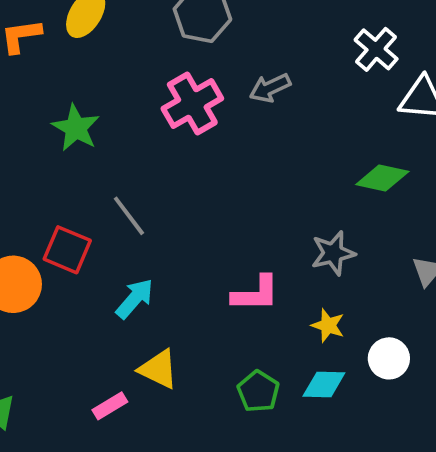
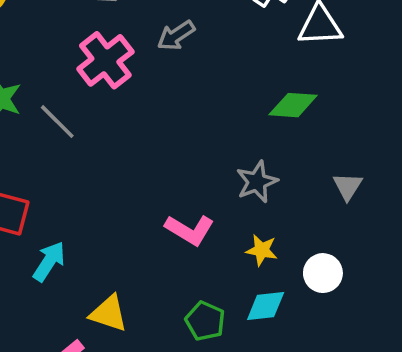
gray line: (129, 216) -> (57, 122), moved
pink L-shape: (256, 294) -> (190, 230), turned 39
cyan arrow: (135, 299) -> (49, 261), moved

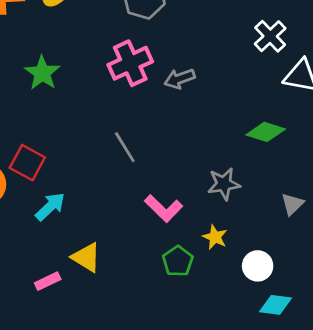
gray arrow: (176, 35) -> (180, 79), moved
gray line: (57, 122) -> (125, 147), moved
cyan diamond: (266, 306) -> (276, 305), moved
green pentagon: (205, 321) -> (178, 261), moved

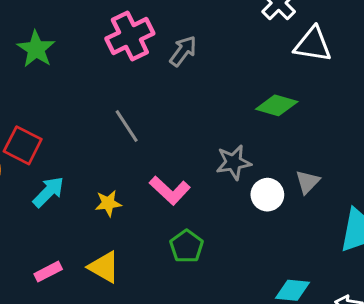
gray arrow: (180, 79) -> (183, 51), turned 148
yellow star: (215, 237) -> (108, 203), moved, turned -30
yellow triangle: (86, 257) -> (104, 267), moved
white circle: (258, 266) -> (267, 195), moved

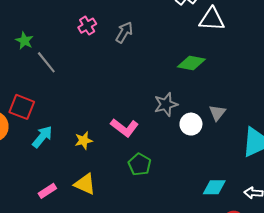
pink cross: (130, 36) -> (87, 26), size x0.6
green star: (36, 49) -> (24, 41), size x0.7
gray line: (127, 126) -> (46, 62), moved

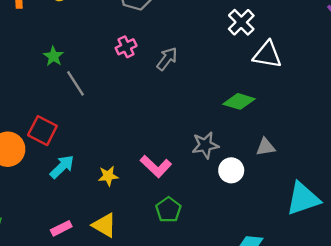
gray triangle: (217, 113) -> (266, 147), moved, turned 36

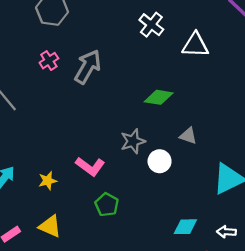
white triangle: (267, 55) -> (195, 45), moved
gray arrow: (167, 59) -> (88, 67), size x1.5
gray triangle: (266, 147) -> (188, 136), turned 36

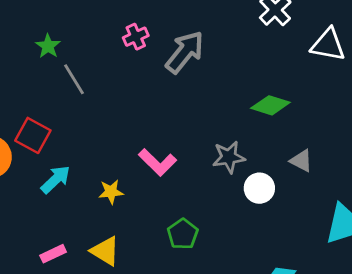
pink L-shape: (90, 166) -> (158, 162), moved

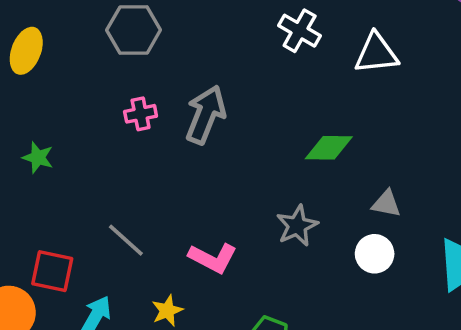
pink cross: (136, 37) -> (141, 114), turned 30
gray line: (74, 79) -> (126, 240), moved
white circle: (259, 188) -> (375, 254), moved

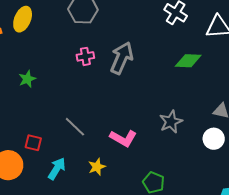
green diamond: (329, 148) -> (188, 61), moved
green star: (38, 157) -> (27, 79), turned 30
red square: (52, 271) -> (33, 143), size x0.7

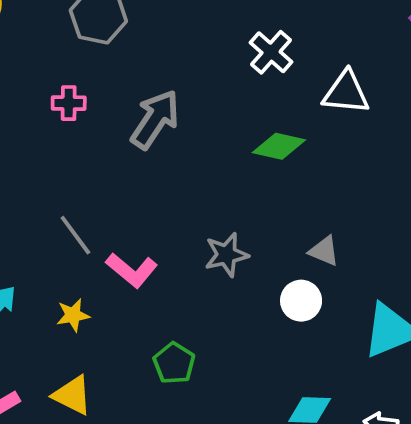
pink cross: (85, 56) -> (69, 103), moved
gray line: (75, 127) -> (75, 235), moved

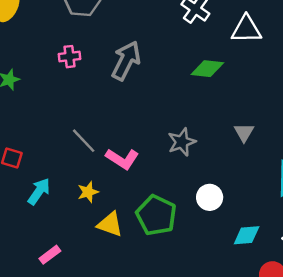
gray triangle: (324, 251) -> (244, 132), turned 45
white circle: (301, 301) -> (210, 197), moved
green pentagon: (174, 363) -> (156, 215), size x1.5
yellow triangle: (72, 395) -> (110, 224), moved

